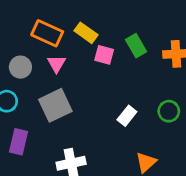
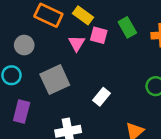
pink triangle: (56, 64) -> (77, 43), moved
white rectangle: (127, 116) -> (101, 97), moved

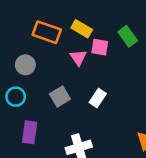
gray square: (55, 80) -> (60, 96), size x0.7
white rectangle: (101, 97) -> (98, 98), moved

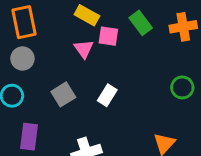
orange rectangle: (47, 32) -> (24, 22), moved, turned 60

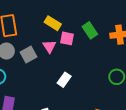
gray square: (63, 94) -> (29, 54), moved

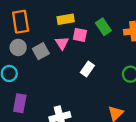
yellow rectangle: (53, 23) -> (66, 19), turned -42
white rectangle: (64, 80) -> (87, 69), moved

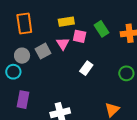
gray circle: (18, 47) -> (22, 56), moved

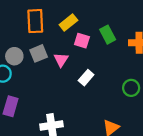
yellow rectangle: (66, 22) -> (68, 22), turned -35
orange rectangle: (24, 23) -> (35, 21), moved
pink triangle: (63, 44) -> (61, 60), moved

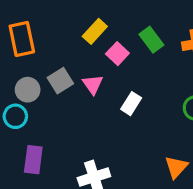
orange rectangle: (35, 21) -> (22, 39), moved
pink square: (82, 41) -> (117, 54), turned 35

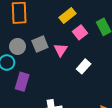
purple rectangle: (33, 160) -> (22, 82), moved

